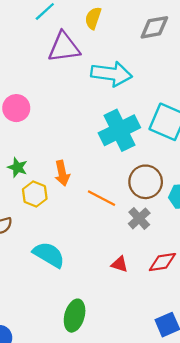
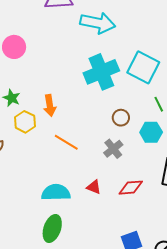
brown circle: (146, 182) -> (121, 118), size x0.6
orange line: (101, 198) -> (66, 142), moved
cyan semicircle: (49, 255) -> (56, 192), moved, turned -36

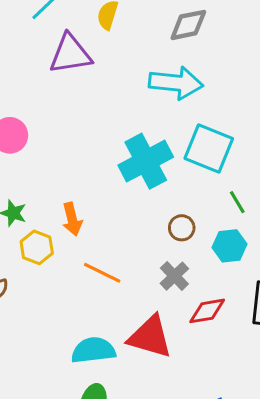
cyan arrow: (98, 23) -> (176, 83), moved
red triangle: (94, 187) -> (150, 337), size x2.0
red diamond: (131, 188) -> (207, 311), moved

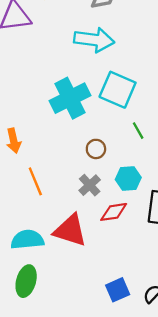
cyan hexagon: (230, 246) -> (128, 179), moved
orange line: (102, 273) -> (35, 181), turned 40

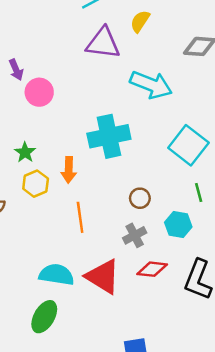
cyan arrow: (94, 40) -> (151, 85), moved
cyan cross: (70, 98) -> (109, 136), moved
brown circle: (96, 149) -> (140, 198), moved
cyan hexagon: (128, 179) -> (178, 225), moved

